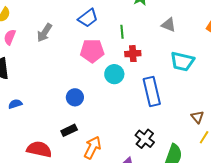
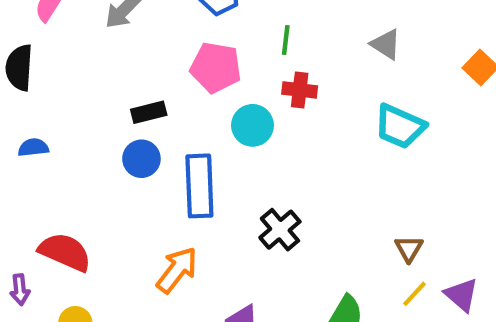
blue rectangle: (152, 92) -> (199, 186), moved
blue circle: (75, 97) -> (141, 159), moved
black rectangle: (69, 130) -> (149, 112), moved
black cross: (145, 139) -> (280, 230), moved

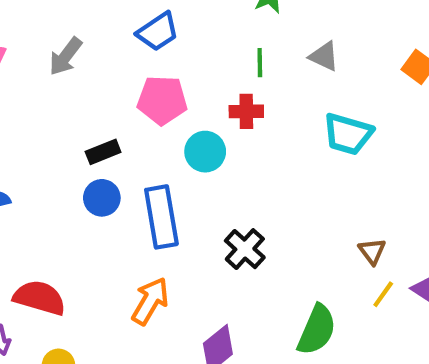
green line: (286, 40) -> (260, 63), moved

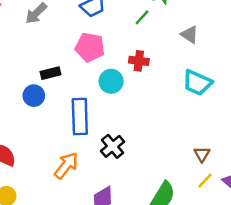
green line: (260, 63) -> (142, 17), moved, turned 35
blue circle: (102, 198) -> (34, 96), moved
black cross: (245, 249) -> (113, 146), moved

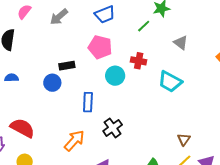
cyan trapezoid: (197, 83) -> (170, 82), moved
blue rectangle: (80, 116) -> (88, 102), size x0.7

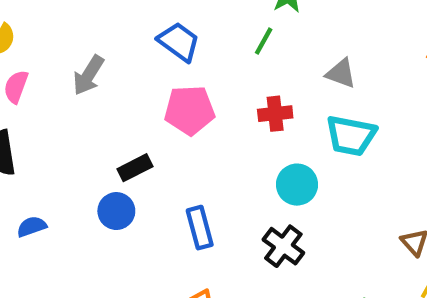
blue trapezoid: (105, 14) -> (179, 42), turned -105
gray triangle: (181, 43) -> (341, 73), moved
cyan circle: (115, 76) -> (297, 185), moved
black cross: (113, 128) -> (283, 246), moved

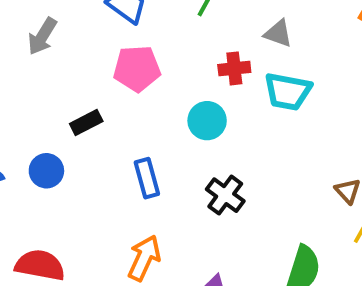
red cross: (275, 114) -> (234, 68), moved
cyan circle: (297, 185) -> (207, 121), moved
blue circle: (116, 211) -> (46, 171), moved

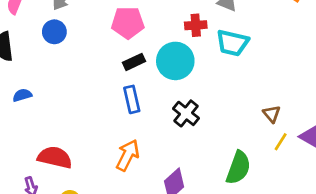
cyan circle: (207, 121) -> (175, 61), size x1.4
black rectangle: (86, 123) -> (134, 62), moved
blue circle: (46, 171) -> (54, 32), moved

